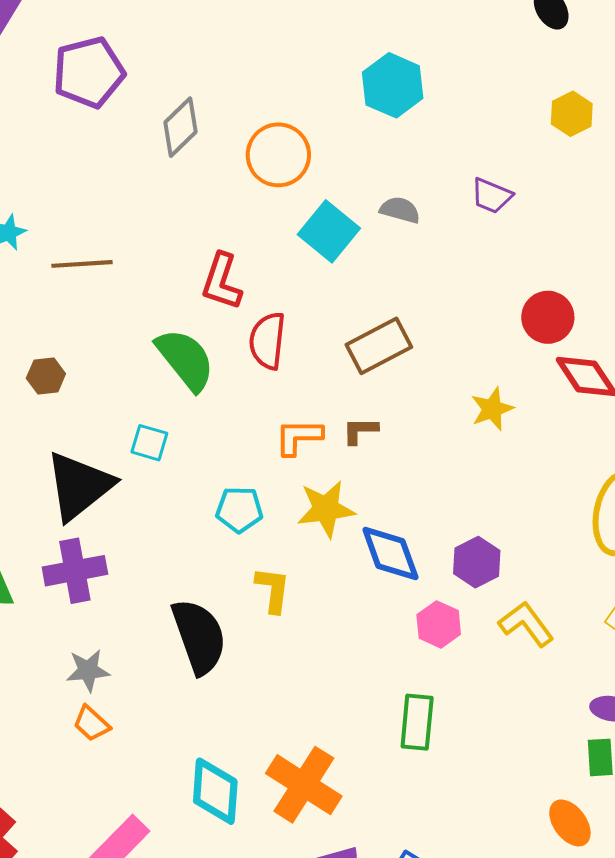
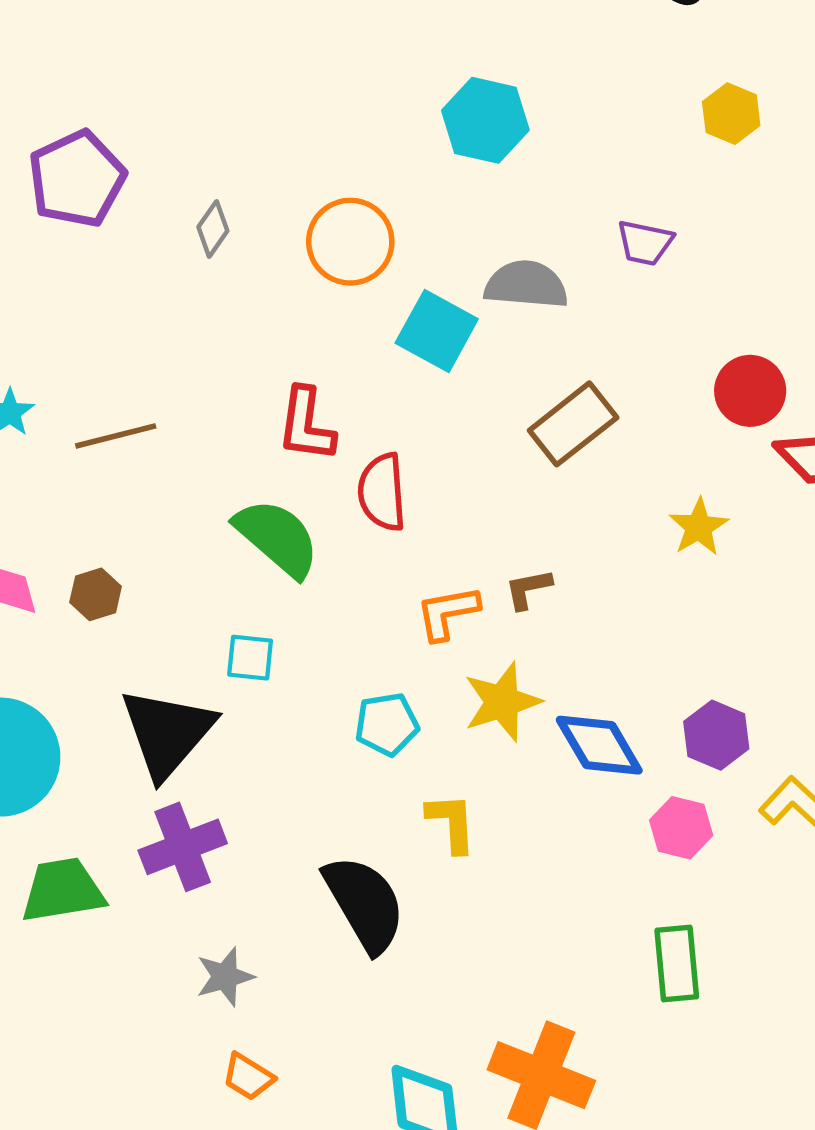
gray diamond: (181, 127) -> (213, 229), size x0.7
gray semicircle: (400, 210) -> (526, 285), size x1.5
brown rectangle: (379, 346) -> (573, 424), moved
orange trapezoid: (91, 723) -> (248, 1077), moved

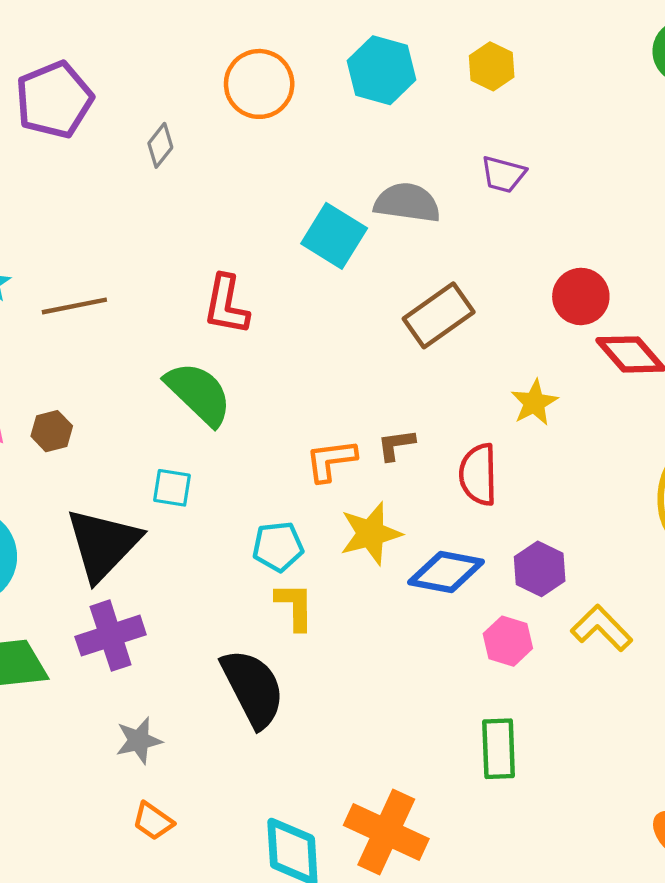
yellow hexagon: (731, 114) -> (492, 66), moved
orange circle: (350, 242) -> (259, 84), moved
red semicircle: (382, 492) -> (478, 474), moved
blue diamond: (599, 745) -> (446, 572), turned -52
yellow L-shape: (451, 823) -> (295, 606), moved

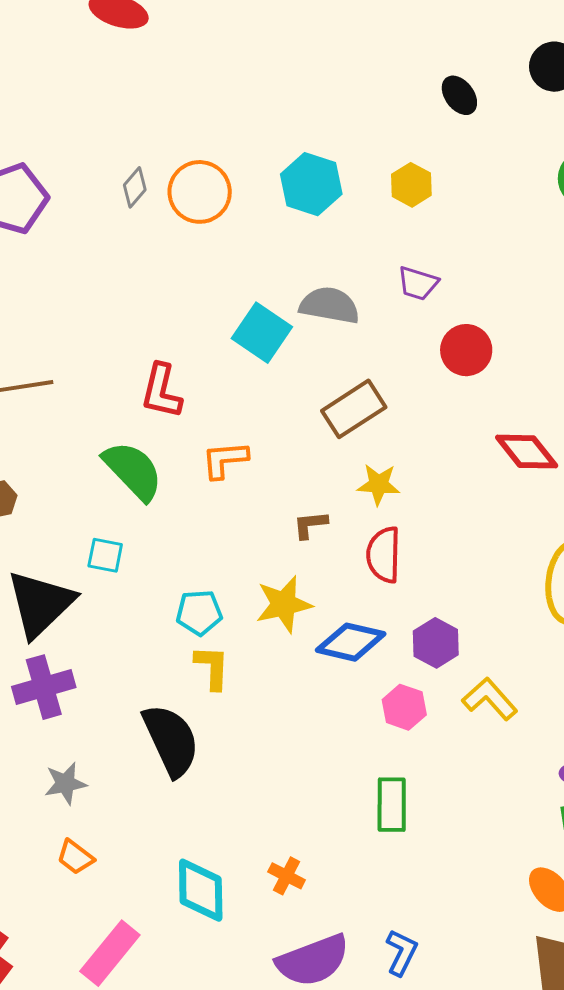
gray diamond: (160, 145) -> (135, 187), moved
red circle: (581, 296) -> (466, 350), moved
yellow star: (534, 403) -> (379, 484), moved, turned 30
orange L-shape: (331, 460) -> (225, 460), moved
orange cross: (386, 832) -> (287, 876), size x0.5

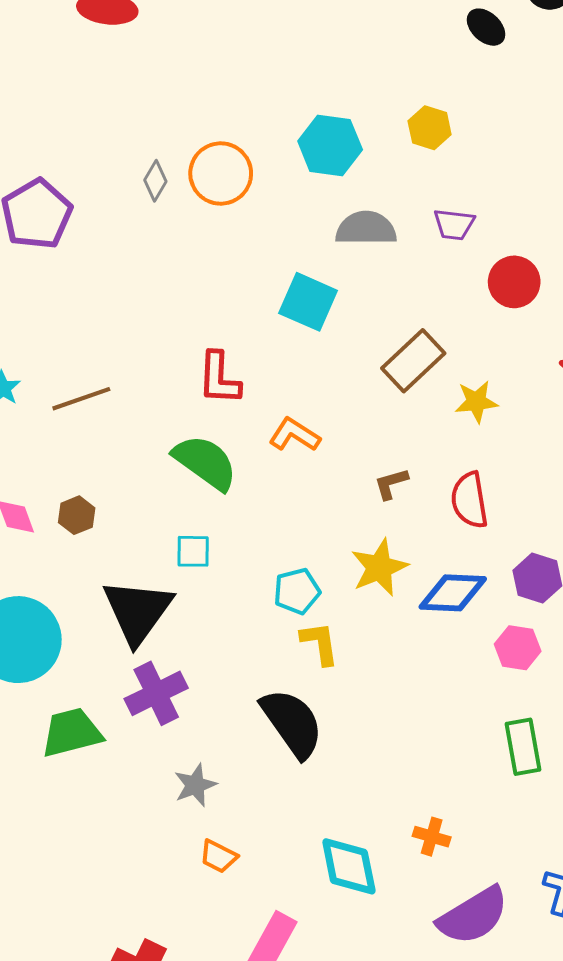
black ellipse: (459, 95) -> (486, 27), moved
gray semicircle: (329, 305) -> (366, 228), moved
orange L-shape: (225, 460) -> (294, 435), turned 48
yellow star: (379, 484) -> (476, 402), moved

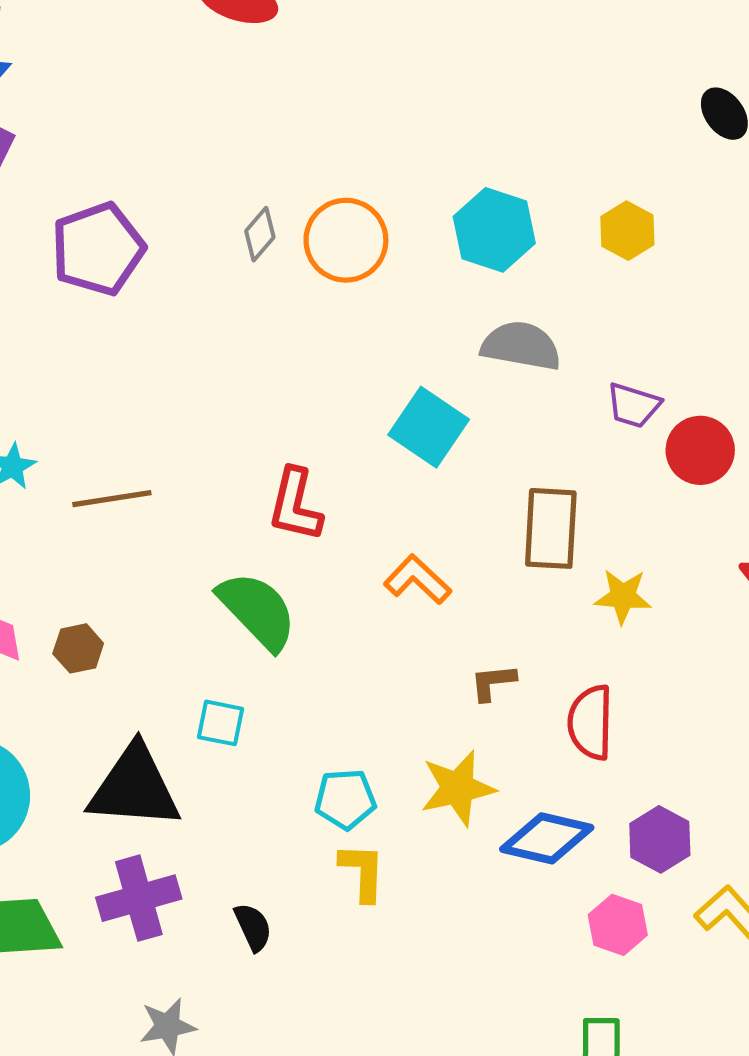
purple trapezoid: (454, 224) -> (634, 405), moved
brown rectangle: (413, 361) -> (551, 528), turned -54
orange L-shape: (294, 435) -> (417, 580), moved
black triangle: (138, 611) -> (134, 787), turned 48
black semicircle: (292, 723) -> (253, 927), moved, size x0.5

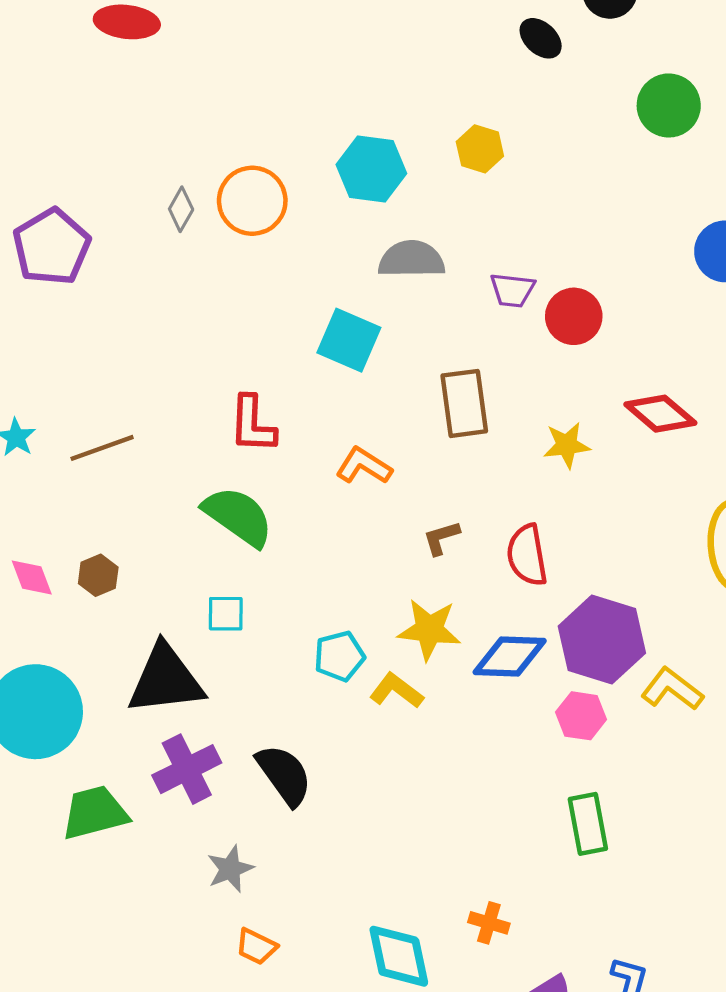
yellow star: (623, 596) -> (567, 445), moved
yellow star: (458, 788) -> (429, 630), turned 30
purple hexagon: (660, 839) -> (602, 640), size x1.6
yellow L-shape: (363, 872) -> (396, 691), moved, turned -44
black semicircle: (253, 927) -> (284, 775), size x1.6

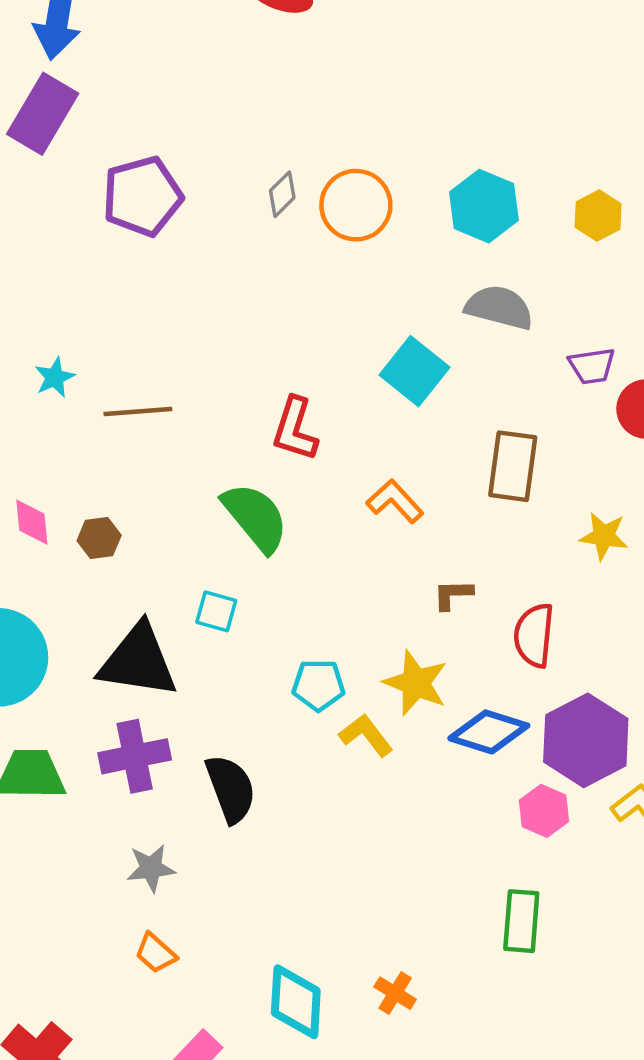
purple trapezoid: (512, 290) -> (592, 366), turned -30

